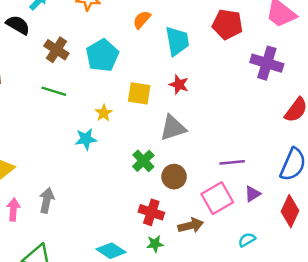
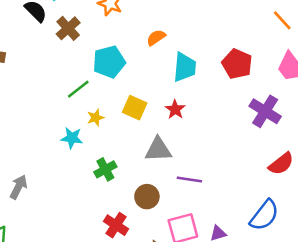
brown cross: (56, 50) -> (68, 28), moved
green line: (54, 91) -> (78, 89), moved, turned -70
green cross: (143, 161) -> (105, 169), moved
purple line: (232, 162) -> (189, 179), moved

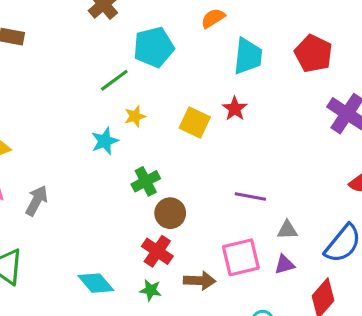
yellow square: (135, 108) -> (195, 122), moved
cyan star: (72, 138) -> (105, 141), turned -30
gray triangle: (158, 150) -> (287, 230), moved, size x0.6
brown circle: (147, 197) -> (170, 213), moved

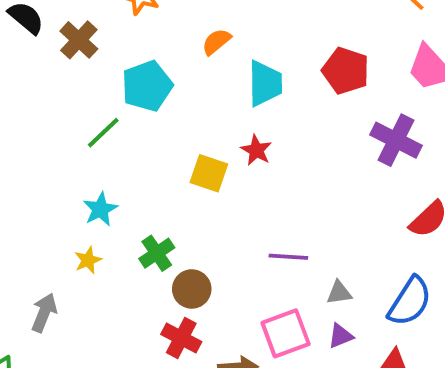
yellow star: (135, 116) -> (88, 260), moved
gray arrow: (37, 201) -> (44, 313), moved

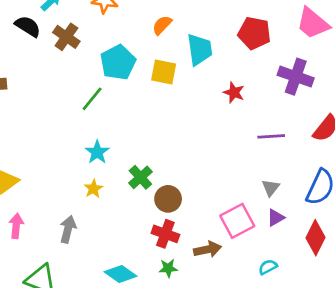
red star: (256, 150) -> (234, 92), moved
yellow square: (209, 173) -> (164, 72), moved
purple line: (288, 257) -> (271, 136), moved
gray triangle: (339, 293) -> (271, 188), turned -36

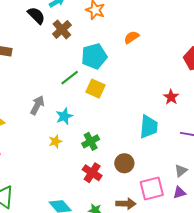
cyan trapezoid: (200, 50) -> (149, 127), moved
yellow square: (164, 72) -> (96, 89), moved
brown circle: (168, 199) -> (124, 163), moved
gray arrow: (68, 229) -> (37, 105), moved
red cross: (165, 234) -> (92, 173), moved

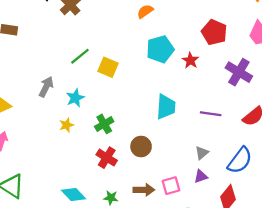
cyan pentagon: (94, 56) -> (160, 49), moved
red star: (171, 97) -> (190, 60), moved
pink square: (152, 188) -> (171, 186), moved, size x0.7

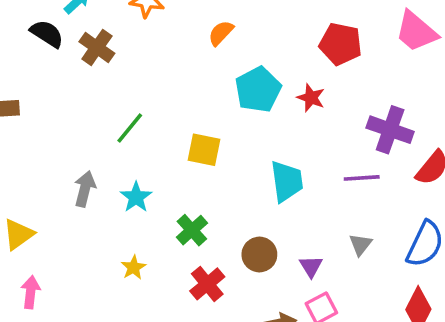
yellow square: (108, 67) -> (204, 150), moved
purple cross: (239, 72) -> (390, 130), moved
yellow star: (66, 125) -> (134, 267), moved
red cross: (107, 158) -> (207, 284), turned 30
purple triangle: (201, 176) -> (311, 266), moved, turned -32

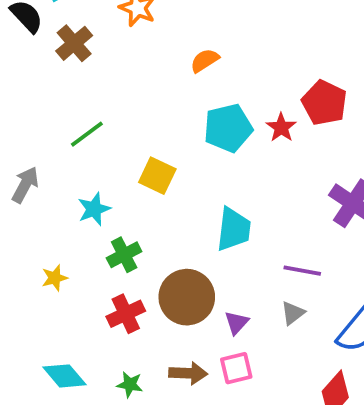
red star: (311, 98) -> (281, 127), moved
purple line: (362, 178) -> (302, 271), moved
cyan star: (136, 197) -> (94, 209), moved
brown circle: (259, 254) -> (187, 297), size x1.5

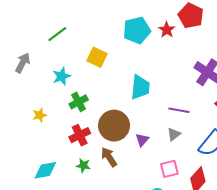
pink square: (236, 368) -> (169, 169), moved
brown arrow: (188, 373) -> (109, 157), moved, turned -126
cyan diamond: (64, 376) -> (45, 170), turned -60
green star: (130, 384) -> (83, 165), moved

